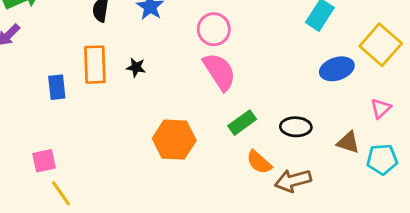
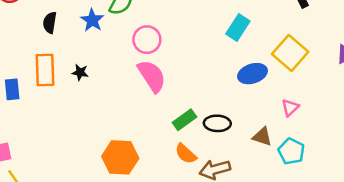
green rectangle: (242, 123) -> (185, 120), moved
orange hexagon: (174, 140) -> (120, 157), moved
cyan pentagon: (382, 159) -> (291, 151), turned 30

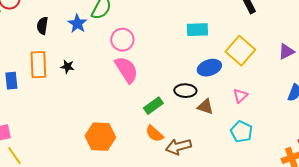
cyan rectangle: (238, 27) -> (197, 30), turned 55
black ellipse: (217, 123) -> (185, 91), moved
brown triangle: (262, 137) -> (205, 107), moved

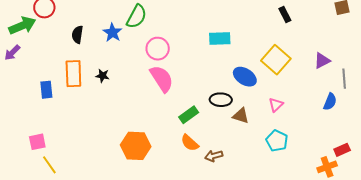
cyan rectangle: (197, 30) -> (220, 39), moved
blue ellipse: (209, 68) -> (245, 77), turned 50
brown arrow: (178, 147) -> (214, 156), size x0.7

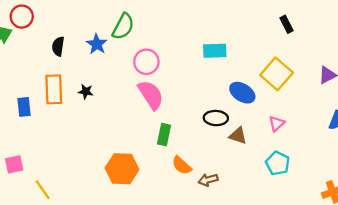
green rectangle: (189, 115) -> (164, 135), moved, turned -42
yellow line: (49, 165) -> (43, 190), moved

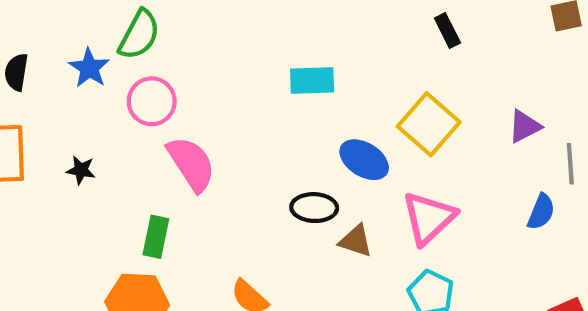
pink circle: (146, 62) -> (152, 101), moved
black star: (86, 92) -> (81, 170), moved
pink triangle: (277, 124) -> (429, 218), size x1.8
green rectangle: (164, 135) -> (156, 237), moved

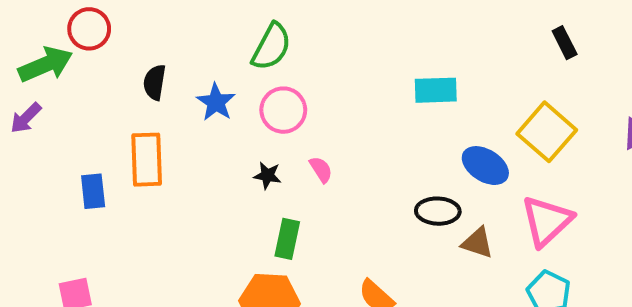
blue star: (89, 68) -> (216, 102), moved
pink semicircle: (191, 164) -> (321, 169), size x0.5
black star: (81, 170) -> (267, 175), moved

